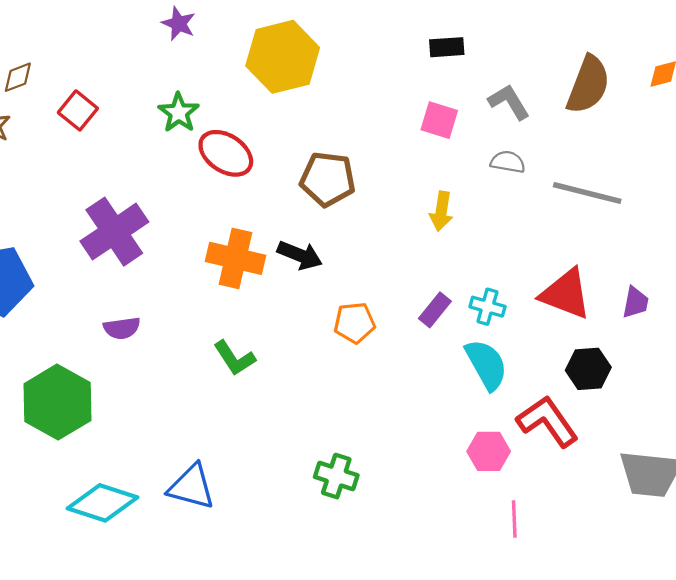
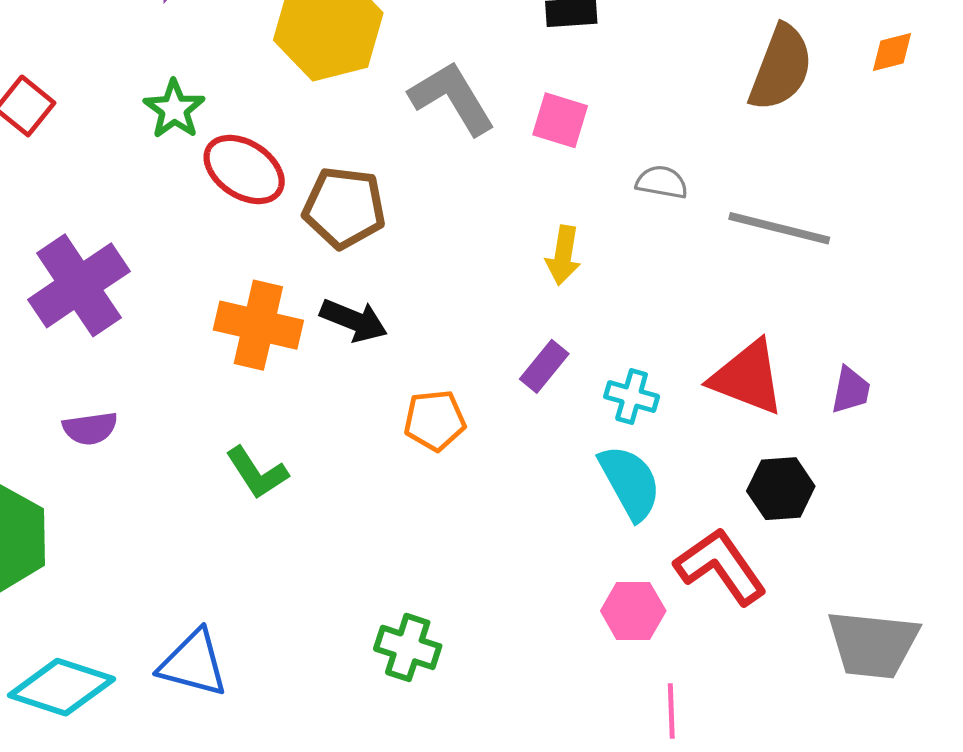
gray L-shape: (509, 102) -> (452, 98), moved, size x1.4
brown pentagon: (328, 179) -> (344, 208), moved
purple rectangle: (435, 310) -> (544, 366), moved

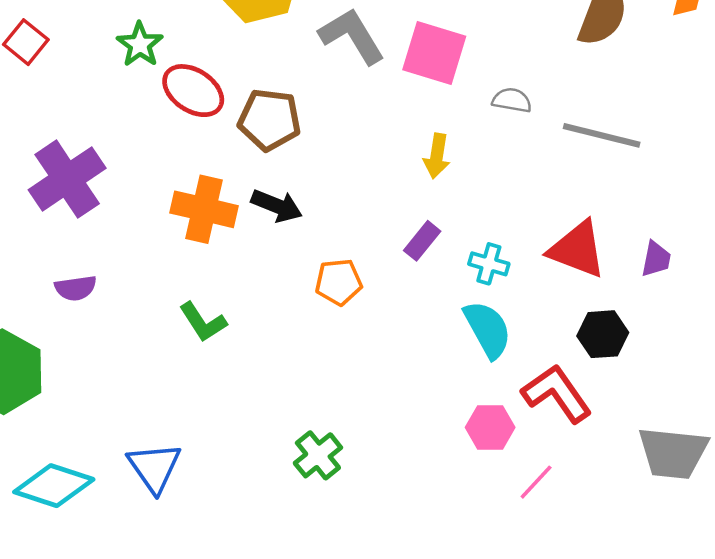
pink square: (560, 120) -> (434, 53), size x1.5
green cross: (408, 647) -> (318, 455), turned 33
blue triangle: (193, 663) -> (154, 467), turned 40
pink line: (671, 711) -> (536, 482), moved, turned 45

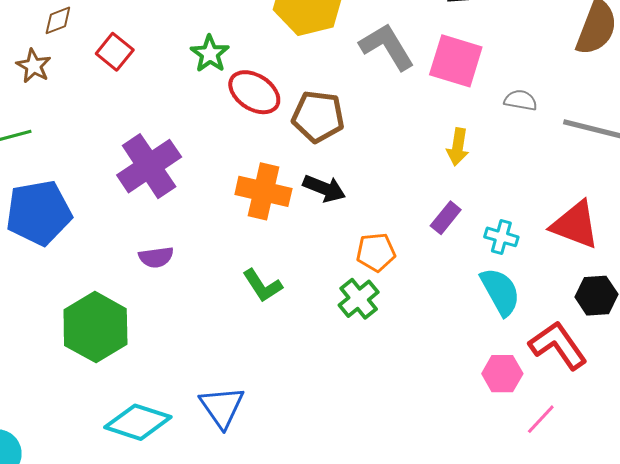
green cross: (318, 455) -> (359, 299), moved

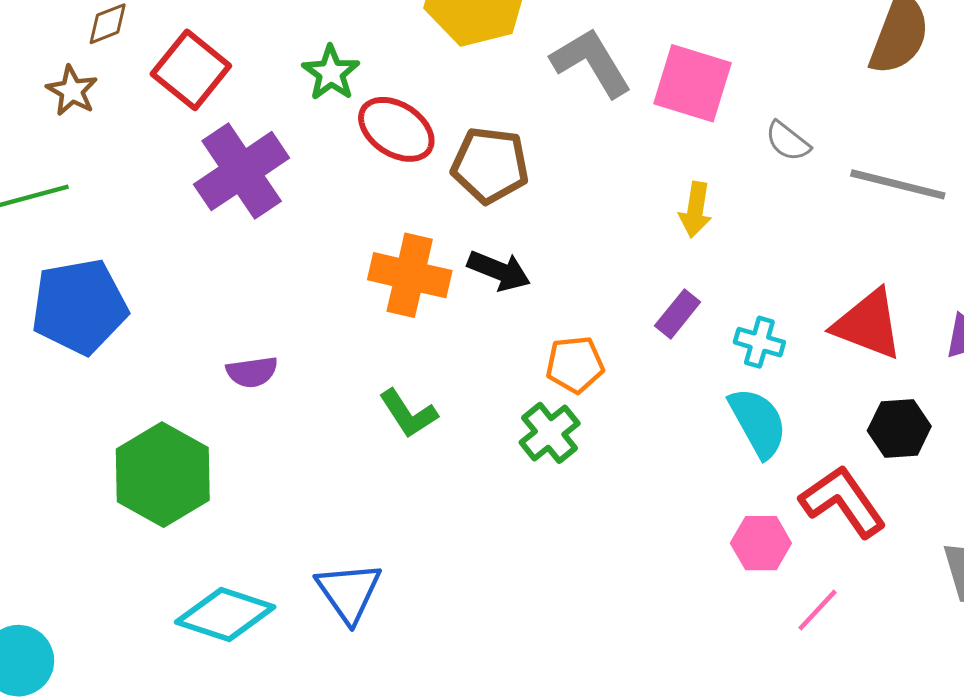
red square: (115, 52) -> (191, 70), size x1.4
gray semicircle: (521, 100) -> (788, 141), turned -152
purple cross: (149, 166) -> (242, 171), moved

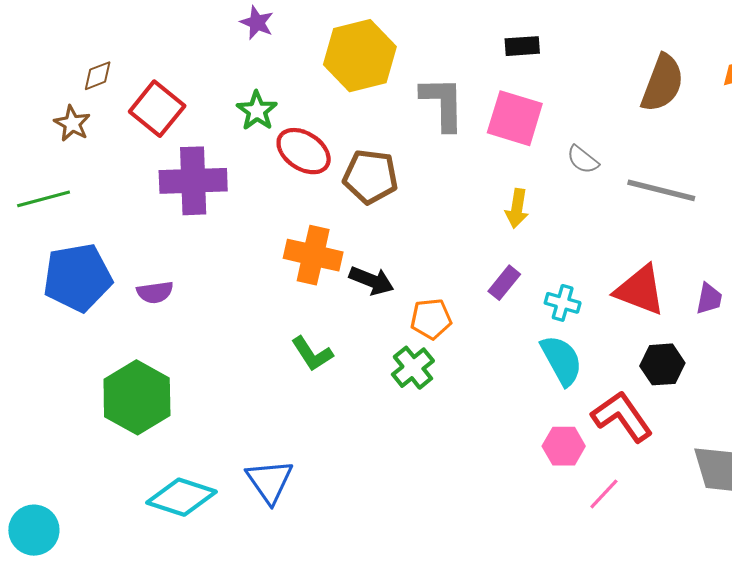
gray L-shape: (591, 62) -> (443, 103), turned 30
purple cross: (242, 171) -> (193, 181), turned 32
black arrow: (499, 271) -> (372, 281), moved
purple semicircle: (252, 372) -> (155, 292), moved

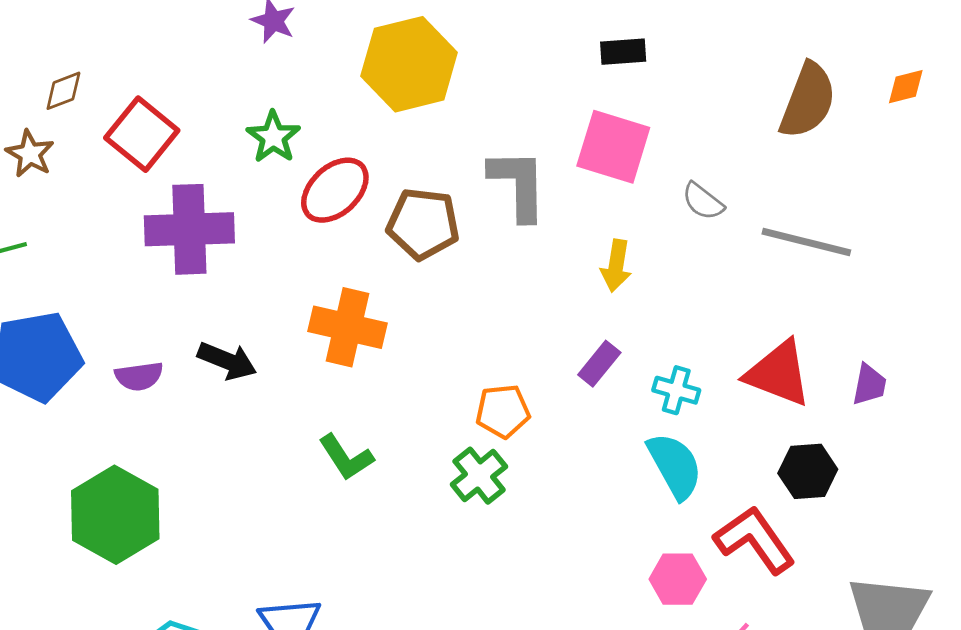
gray L-shape: (443, 103) -> (518, 185), moved
red ellipse: (304, 151) -> (335, 190), turned -76
black arrow: (372, 281) -> (227, 361), moved

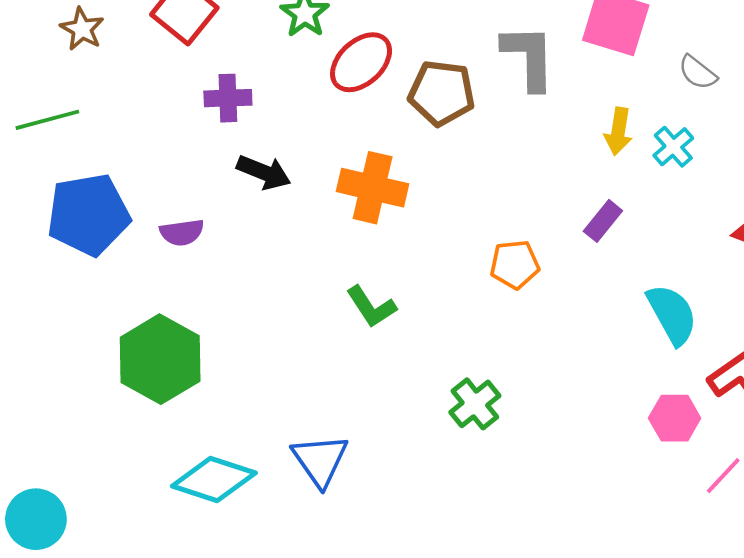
purple cross: (189, 229) -> (228, 98), size x0.6
black arrow: (227, 361) -> (264, 172), moved
cyan cross: (676, 390) -> (673, 147), moved, turned 33
green cross: (479, 476) -> (475, 404), moved

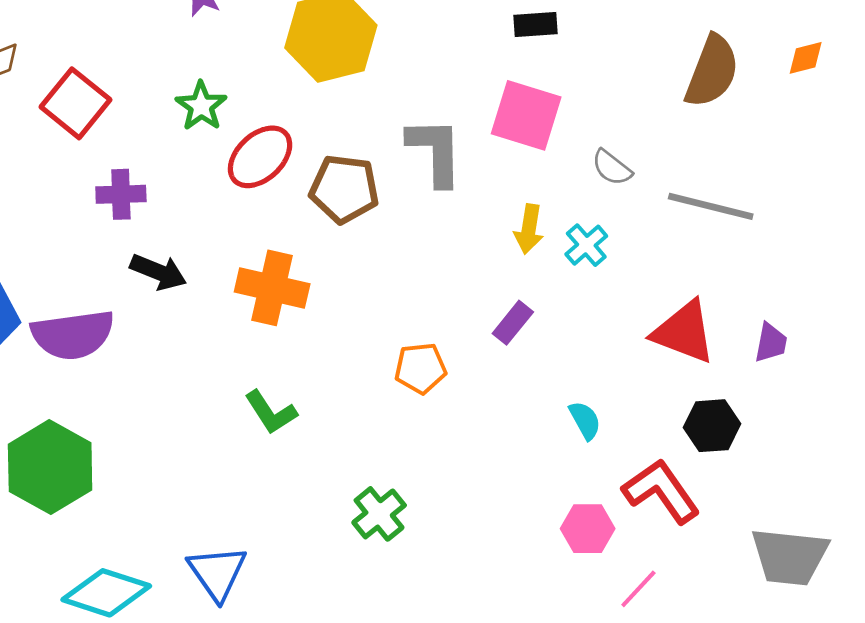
purple semicircle: (182, 232) -> (73, 335), size x1.8
cyan semicircle: (672, 314) -> (585, 420), size x0.6

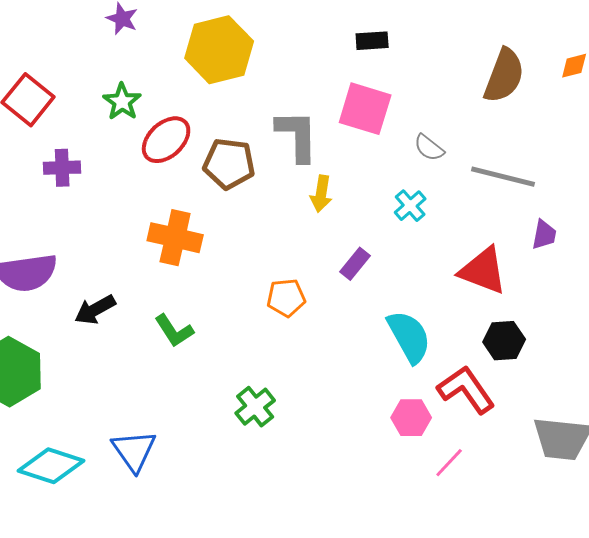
yellow arrow: (529, 229) -> (321, 194), moved
black arrow: (158, 272) -> (95, 310), moved, turned 129
purple trapezoid: (771, 343) -> (544, 235), moved
cyan semicircle: (585, 420) -> (409, 337), size x1.8

